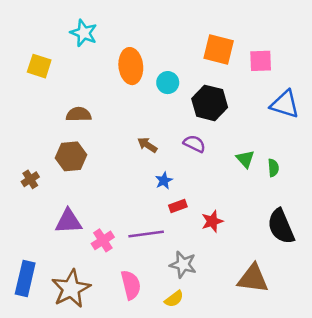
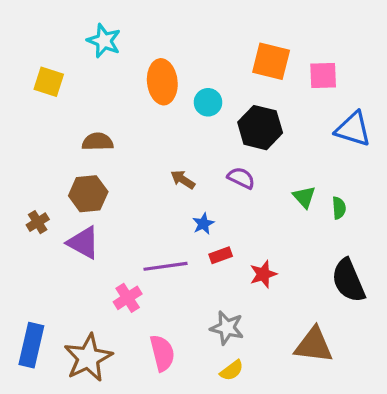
purple triangle: (68, 221) -> (83, 243), moved, turned 32
purple line: (146, 234) -> (165, 266), moved
yellow semicircle: (174, 299) -> (232, 370), moved

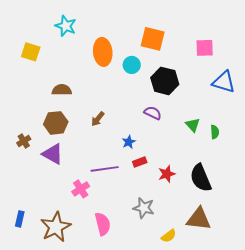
orange square: (271, 61) -> (153, 39), moved
brown arrow: (183, 180) -> (98, 119), moved, turned -84
black semicircle: (348, 280) -> (201, 178), moved
blue rectangle: (31, 345) -> (20, 219), size x0.6
yellow semicircle: (232, 370) -> (169, 236), moved

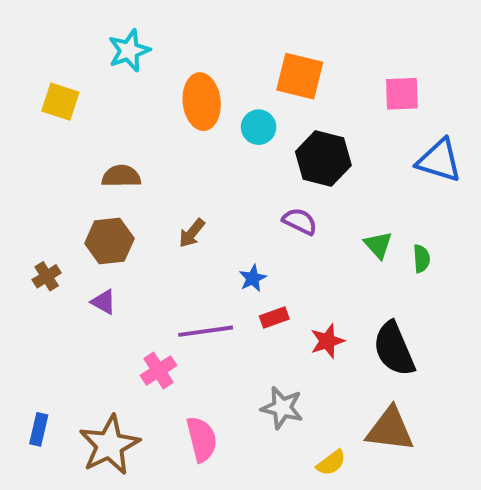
cyan star: (66, 26) -> (129, 51), turned 30
purple triangle: (53, 154) -> (104, 302), size x0.6

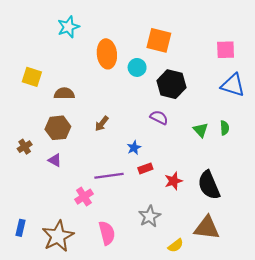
pink square: (402, 94) -> (226, 50), moved
yellow square: (60, 102) -> (32, 77), moved
green semicircle: (421, 259) -> (225, 128), moved
gray star: (282, 408) -> (150, 216), turned 30

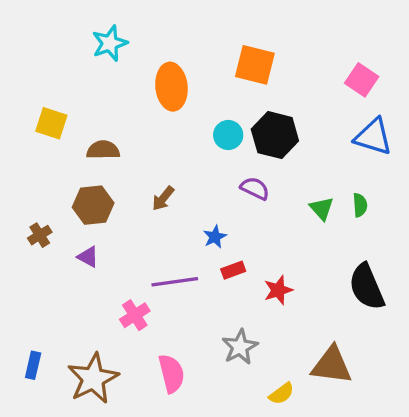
pink square: (226, 50) -> (362, 80), turned 36
cyan circle: (137, 67) -> (228, 135), moved
black semicircle: (209, 185) -> (367, 287), moved

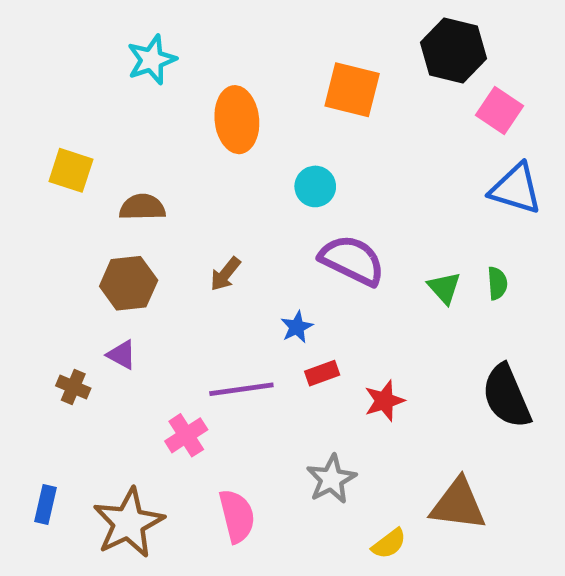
black hexagon: (275, 135) -> (453, 50), moved
purple semicircle: (255, 188) -> (352, 260), size x1.6
brown cross: (40, 235) -> (73, 387), moved, turned -35

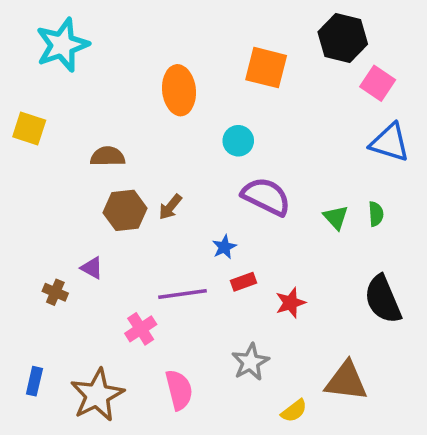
cyan star: (152, 60) -> (62, 45), moved, size x1.4
yellow square: (71, 170) -> (29, 129), moved
brown hexagon: (129, 283) -> (125, 210), moved

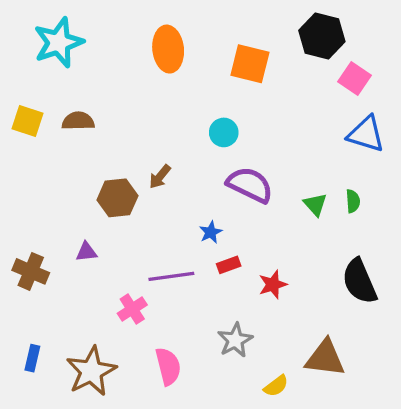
orange ellipse: (179, 90) -> (168, 49), moved
brown semicircle: (108, 156) -> (78, 121), moved
brown arrow: (170, 207) -> (160, 177), moved
purple triangle: (92, 268) -> (86, 252), turned -35
brown cross: (55, 292) -> (31, 271), moved, size x1.5

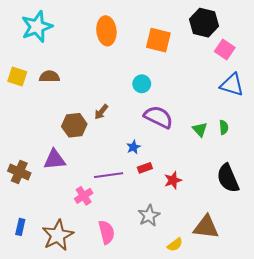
purple triangle: (86, 252) -> (55, 160), size x1.6

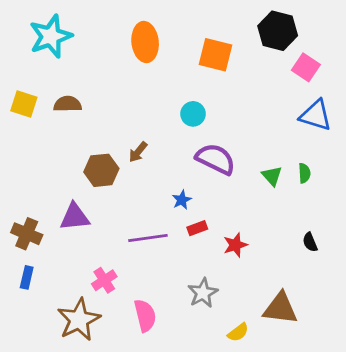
black semicircle: (228, 178) -> (310, 242), size x0.5
pink cross: (84, 196) -> (104, 280), moved
blue rectangle: (20, 227) -> (27, 277), moved

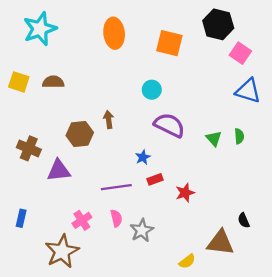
brown arrow: (138, 152) -> (109, 120), turned 133
brown cross: (27, 234) -> (29, 148), moved
black semicircle: (310, 242) -> (244, 220), moved
gray star: (203, 293) -> (142, 230), moved
pink semicircle: (145, 315) -> (116, 218), moved, size x0.7

